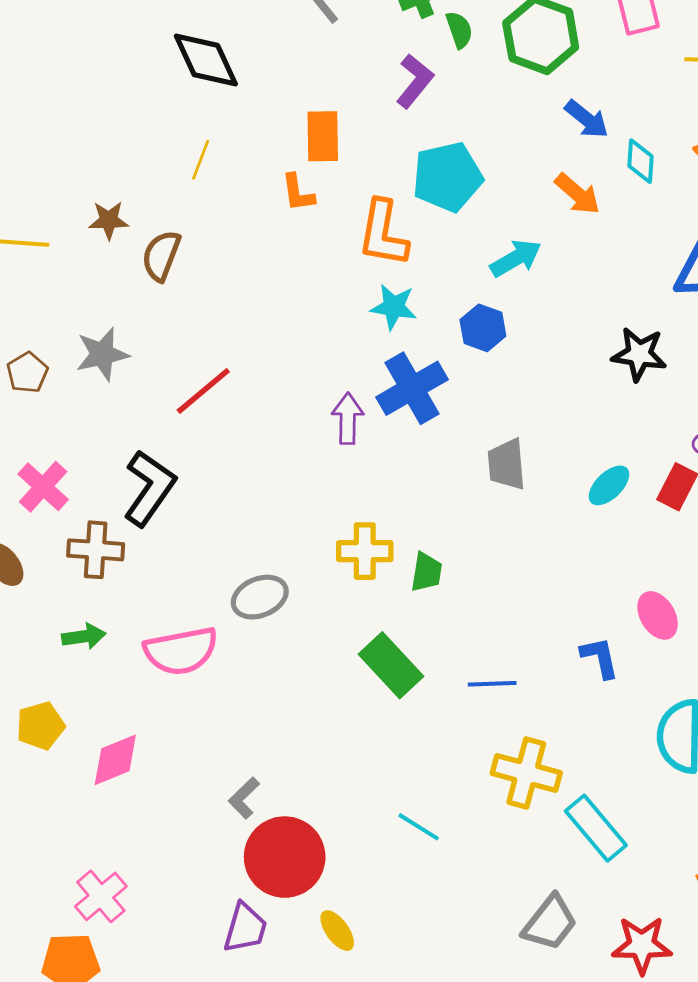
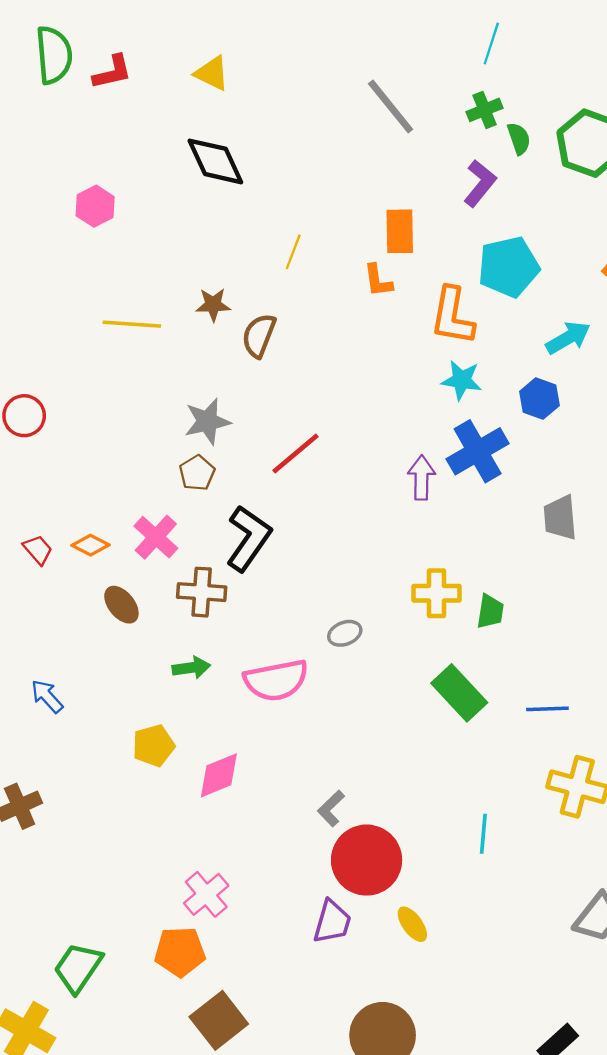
black diamond: (206, 60) -> (215, 161), moved
brown pentagon: (27, 373) -> (197, 473), moved
gray ellipse: (260, 597) -> (345, 633), size x0.7
cyan line: (419, 827) -> (483, 834), turned 63

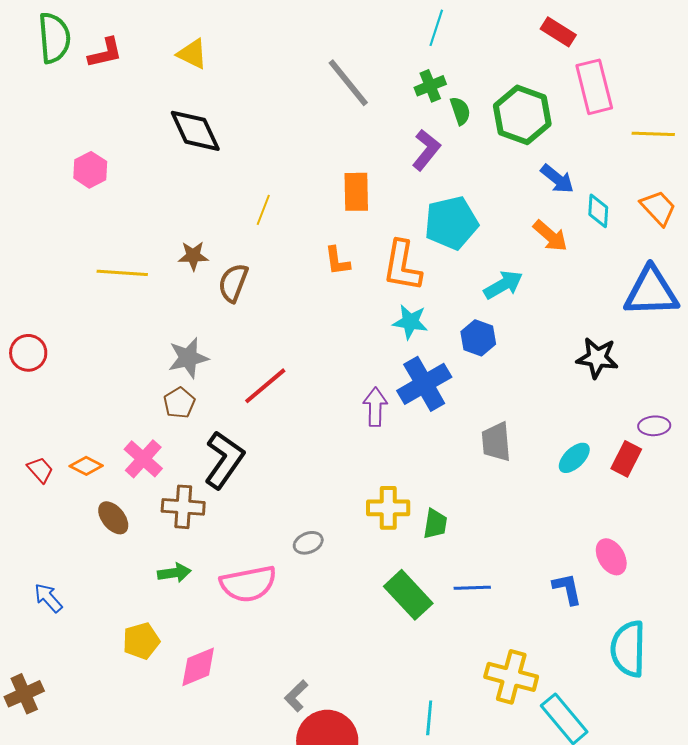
orange L-shape: (378, 281) -> (337, 261), moved
blue line: (547, 709) -> (472, 588), moved

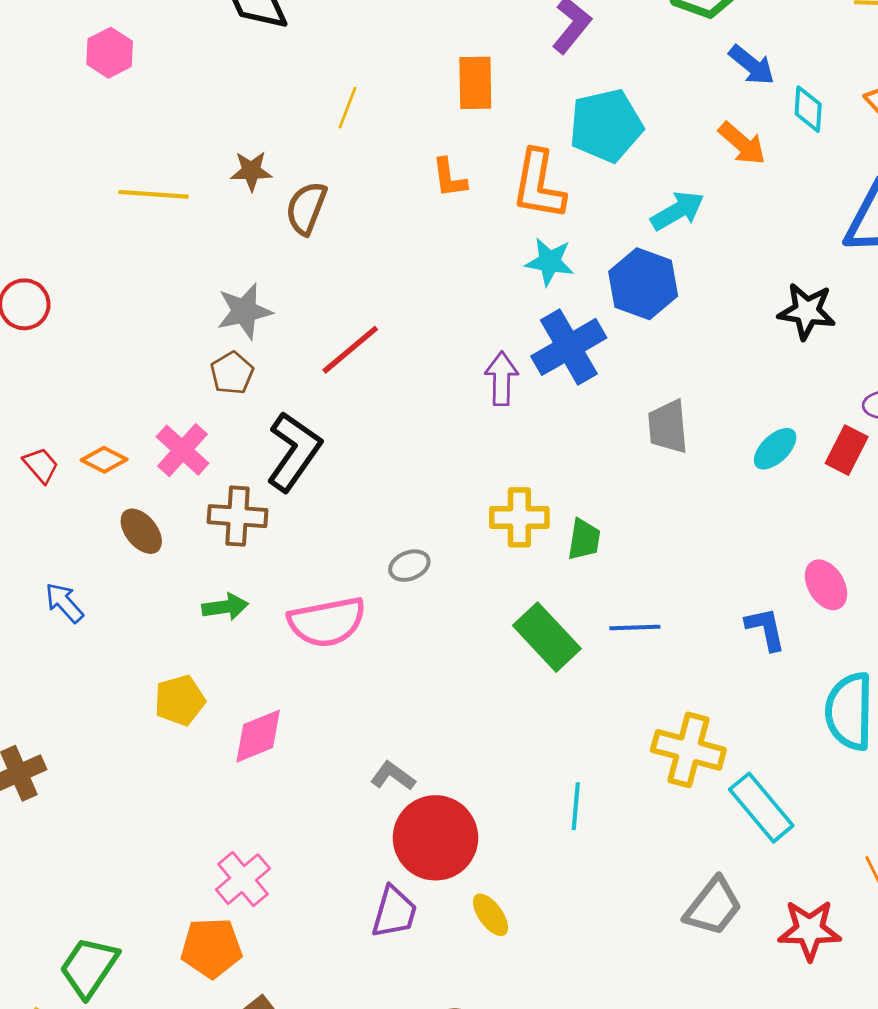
blue hexagon: (478, 338) -> (643, 284), size x1.4
blue arrow: (48, 598) -> (64, 603), moved
gray L-shape: (296, 696) -> (393, 776), turned 80

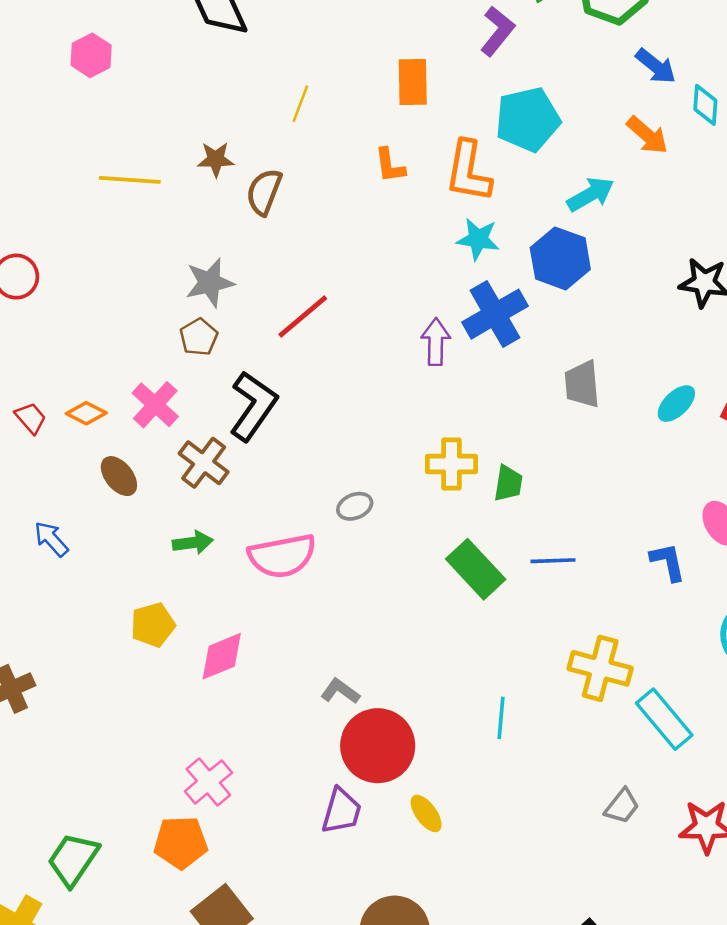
brown cross: (237, 516) -> (204, 463), turned 33
gray trapezoid: (713, 907) -> (622, 806), size x0.7

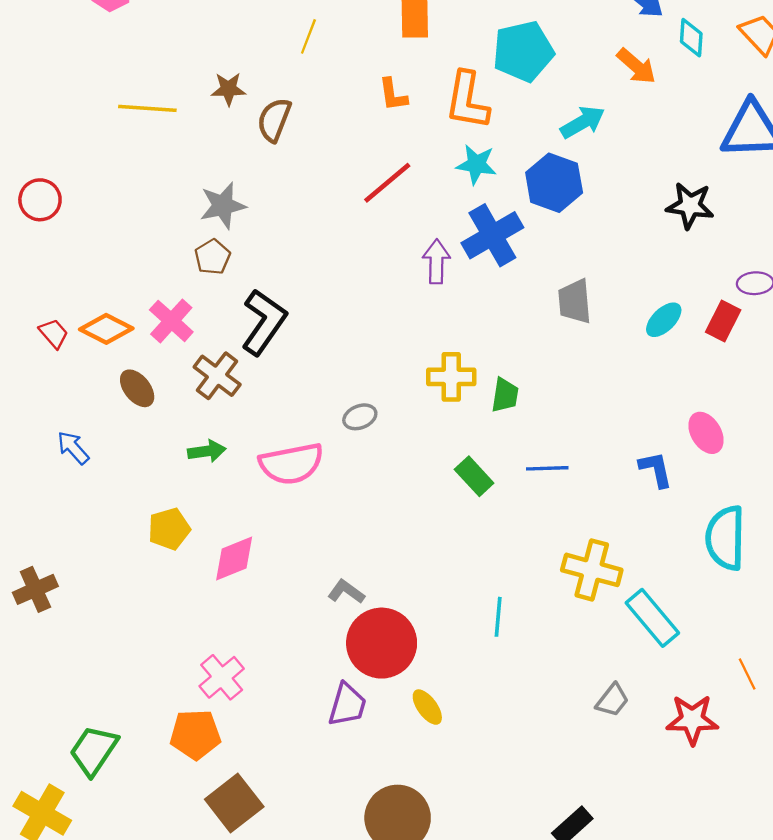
red line: (303, 316) -> (387, 183), moved
orange diamond: (86, 413) -> (106, 329), size x1.4
green rectangle: (476, 569) -> (474, 476), size x0.7

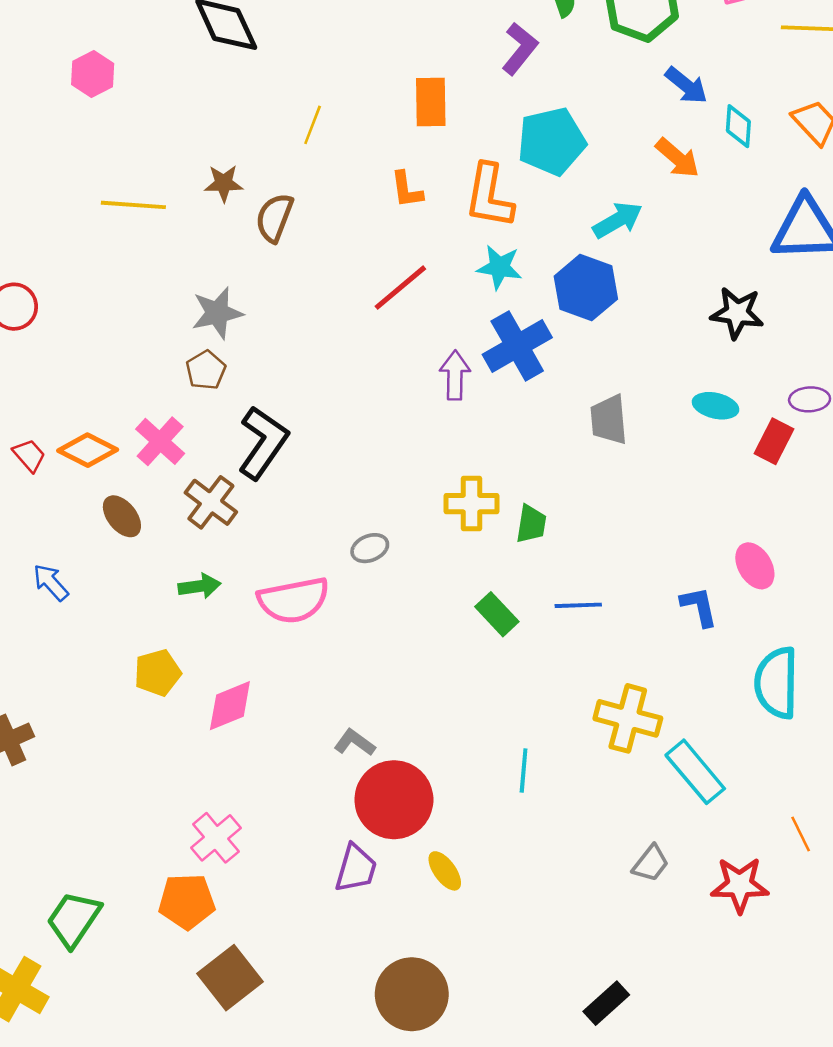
cyan ellipse: (664, 320) -> (716, 406), moved, turned 57

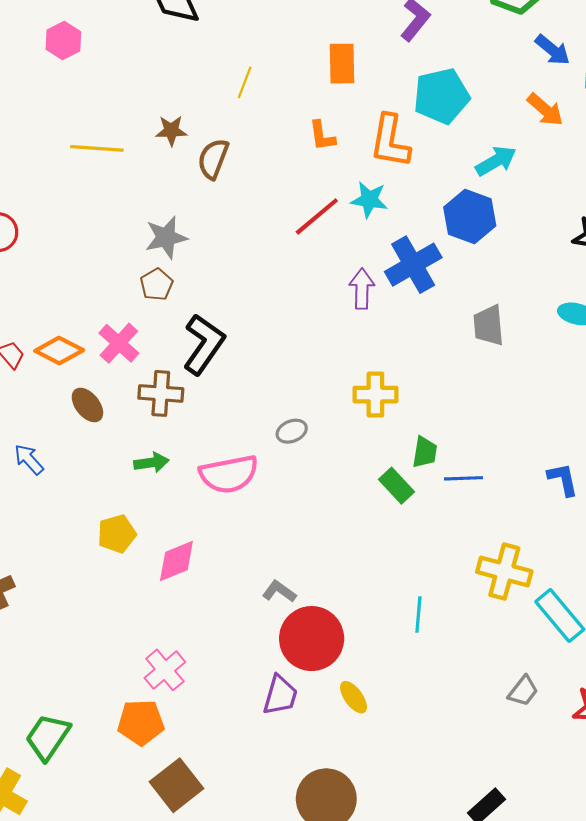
cyan star: (499, 267) -> (369, 200), moved
brown cross: (211, 502) -> (161, 393), turned -33
green trapezoid: (531, 524) -> (425, 452), moved

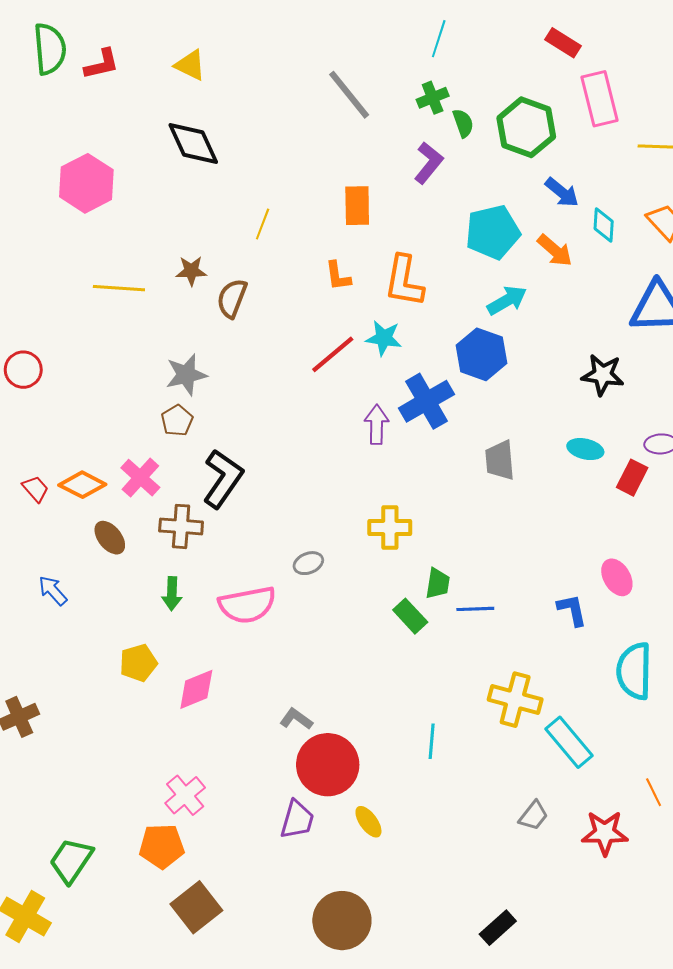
pink hexagon: (63, 40) -> (86, 183), size x1.6
cyan pentagon: (441, 96) -> (493, 232), moved
green arrow: (151, 463) -> (172, 594), turned 100

